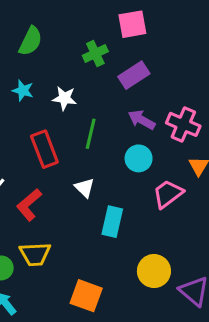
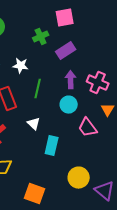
purple arrow: (142, 120) -> (71, 80), turned 60
pink trapezoid: (168, 194) -> (88, 128), turned -90

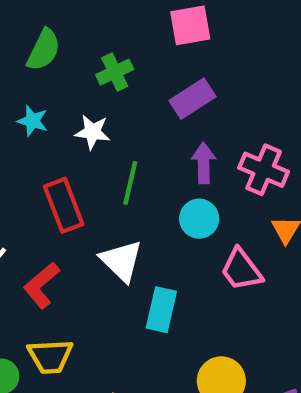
green cross: (41, 37) -> (115, 72), moved
white triangle: (34, 124) -> (121, 261), size x1.5

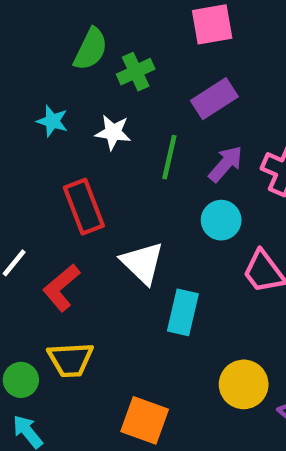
green semicircle: (44, 50) -> (91, 49), moved
purple arrow: (204, 163) -> (226, 164), turned 42
green line: (130, 183) -> (169, 157), moved

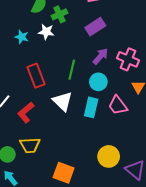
white star: (113, 132) -> (46, 32), moved
green line: (169, 157) -> (72, 70), moved
cyan rectangle: (183, 312) -> (91, 107), moved

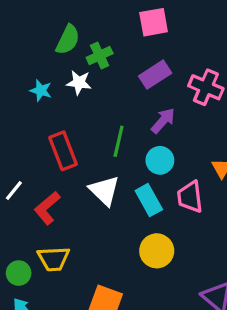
pink cross: (128, 59) -> (206, 87), moved
pink trapezoid: (118, 105) -> (190, 197), turned 30
cyan rectangle: (91, 107) -> (149, 200), turned -42
yellow circle: (109, 156) -> (157, 251), moved

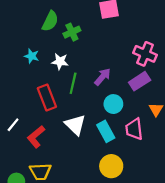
purple rectangle: (155, 75) -> (140, 81), moved
white star: (79, 83) -> (60, 62), moved
purple arrow: (163, 121) -> (102, 77), moved
green line: (119, 141) -> (73, 83), moved

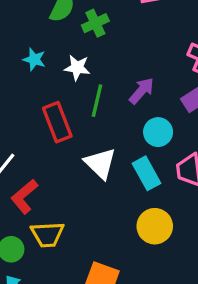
red L-shape: (36, 137) -> (24, 196), moved

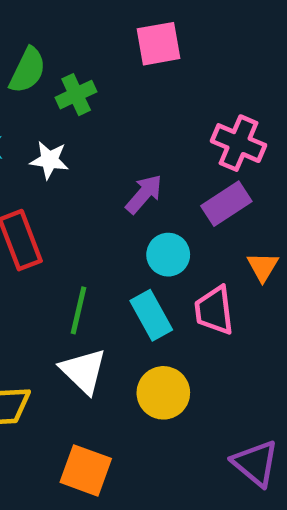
green line: (97, 101) -> (78, 310), moved
white triangle: (100, 163) -> (83, 371), moved

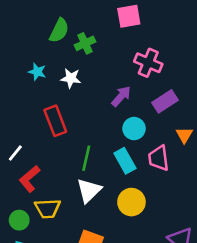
pink cross: (239, 143) -> (148, 63), moved
white triangle: (83, 371) -> (89, 190), turned 32

